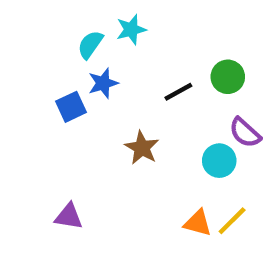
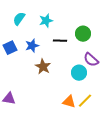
cyan star: (131, 30) -> (46, 21), moved
blue star: (103, 83) -> (32, 46), moved
black line: (178, 92) -> (60, 41), turned 32

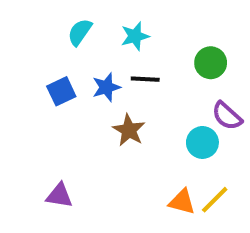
black line: (60, 41) -> (145, 79), moved

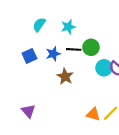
green circle: (211, 63) -> (91, 47), moved
cyan circle: (202, 142) -> (104, 68), moved
purple triangle: (59, 196) -> (28, 111), turned 40

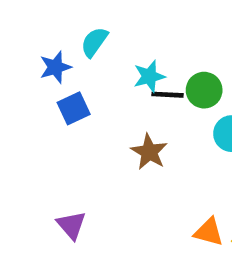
cyan star: (68, 27) -> (149, 76), moved
blue star: (53, 54) -> (55, 67), moved

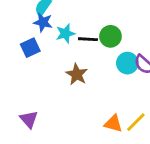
blue star: (55, 67) -> (43, 22), moved, turned 30
cyan star: (149, 76) -> (65, 34), moved

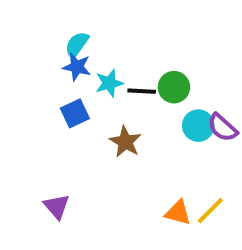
blue square: (30, 48) -> (75, 113), moved

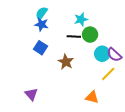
cyan star: (109, 83) -> (81, 19), moved
blue square: (75, 113) -> (40, 48), turned -32
yellow line: (210, 211) -> (108, 74), moved

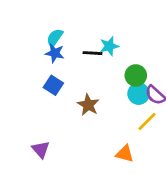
green circle: (90, 35) -> (136, 75), moved
black line: (74, 37) -> (92, 53), moved

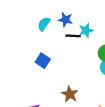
blue star: (55, 53) -> (65, 20), moved
brown star: (88, 105) -> (70, 94), moved

